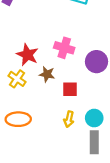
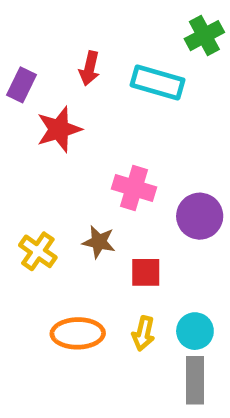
red star: (27, 55) -> (59, 129), moved, turned 30
orange ellipse: (18, 119) -> (78, 333), moved

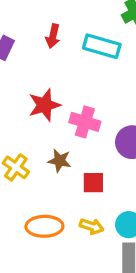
red star: (59, 129) -> (44, 105), moved
yellow arrow: (143, 333) -> (92, 226), turned -85

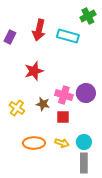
red arrow: (53, 36) -> (39, 30), size x1.5
pink cross: (85, 122) -> (64, 95), moved

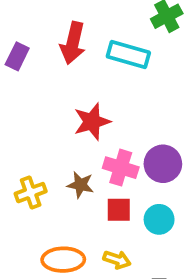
red star: (34, 71) -> (92, 122), moved
yellow cross: (17, 108) -> (31, 193), turned 35
cyan circle: (84, 142) -> (159, 219), moved

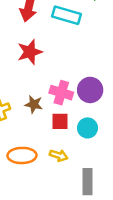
red star: (92, 122) -> (30, 52), moved

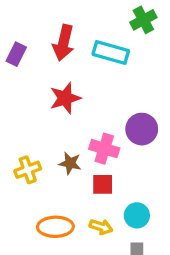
purple circle: (90, 90) -> (142, 129), moved
cyan circle: (87, 128) -> (137, 215), moved

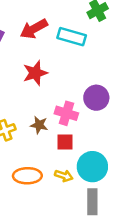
red arrow: (64, 43) -> (34, 29), turned 48
cyan circle: (137, 215) -> (92, 167), size x1.5

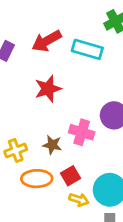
red square: (65, 142) -> (70, 176), moved, turned -30
orange ellipse: (27, 176) -> (37, 179), moved

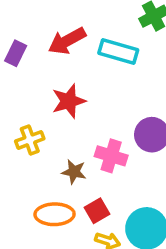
yellow cross: (16, 150) -> (30, 140), moved

